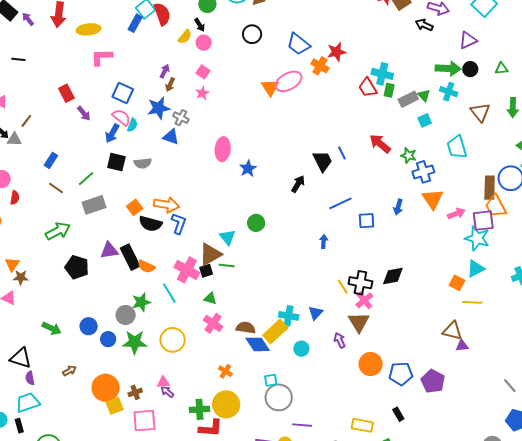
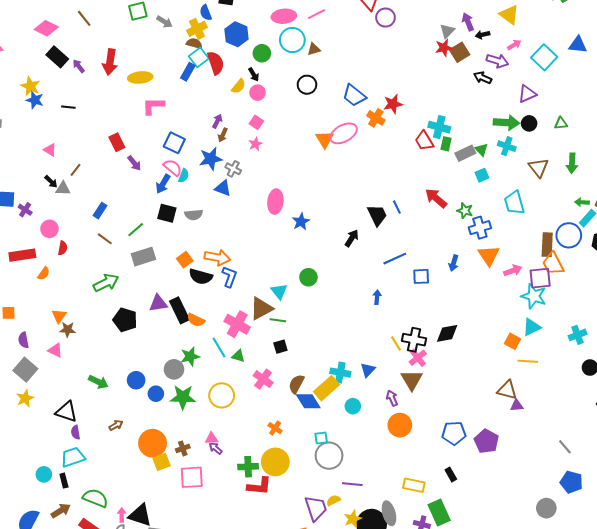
black square: (206, 271) -> (280, 347), moved
green triangle: (210, 298) -> (238, 356), moved
brown semicircle: (246, 328) -> (296, 384), turned -72
orange circle: (371, 364) -> (400, 425), moved

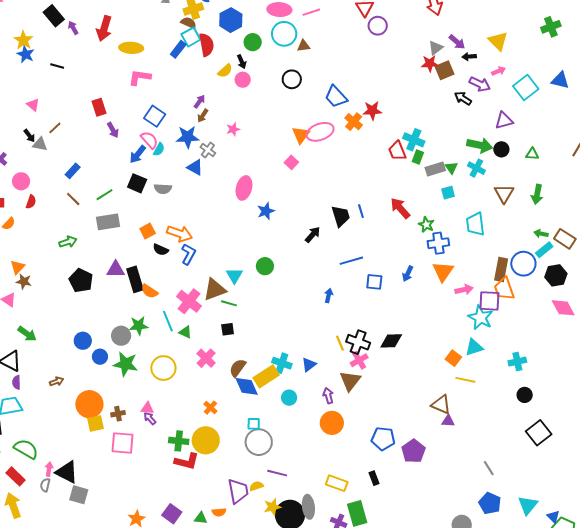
purple arrow: (468, 22) -> (457, 42), turned 144
pink square: (256, 122) -> (291, 162), moved
black semicircle: (201, 277) -> (161, 250), size x0.7
green arrow: (106, 283) -> (68, 242), size x0.7
green arrow: (98, 382) -> (27, 334), moved

